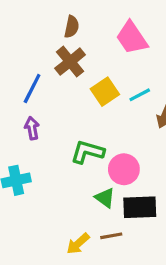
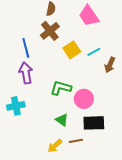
blue line: (32, 89) -> (26, 48), turned -42
purple arrow: (32, 128) -> (26, 73), size x1.5
green triangle: (105, 198) -> (62, 120), moved

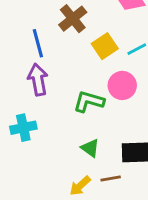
pink circle: (84, 99) -> (122, 85), moved

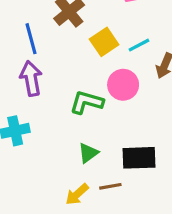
green triangle: (90, 148) -> (88, 153), turned 48

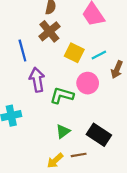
yellow square: (104, 42) -> (74, 53), turned -30
purple arrow: (31, 78) -> (37, 80), moved
black rectangle: (139, 158) -> (99, 135), turned 35

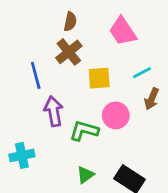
yellow square: (74, 53) -> (99, 78), turned -30
cyan line: (99, 55) -> (142, 73), moved

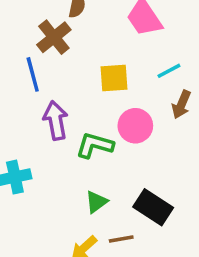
brown cross: (69, 52) -> (54, 37), moved

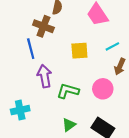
brown cross: (54, 37) -> (43, 26), turned -30
pink circle: (135, 126) -> (103, 89), moved

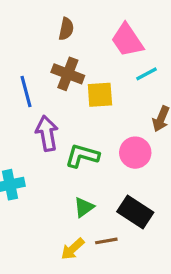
brown cross: (43, 26) -> (68, 74), moved
cyan line: (112, 46) -> (146, 74), moved

